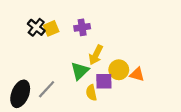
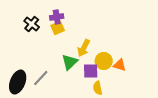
purple cross: (82, 27) -> (57, 17), moved
yellow square: (51, 28) -> (58, 28), moved
yellow semicircle: (91, 93) -> (98, 88), moved

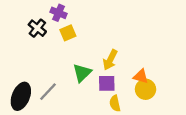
purple cross: (57, 17) -> (59, 13), moved, turned 32
yellow arrow: (84, 48) -> (110, 60), moved
yellow circle: (104, 61) -> (146, 89), moved

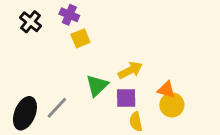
black cross: (37, 28) -> (31, 22), moved
yellow arrow: (110, 60) -> (130, 70), turned -144

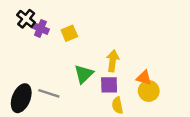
purple cross: (69, 15) -> (40, 28), moved
yellow arrow: (130, 70) -> (113, 61), turned -55
gray line: (57, 108) -> (49, 93), turned 65

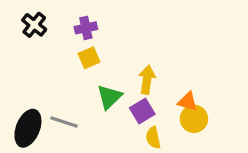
purple cross: (40, 28) -> (86, 28), moved, turned -35
yellow square: (69, 33) -> (89, 58), moved
purple square: (109, 85) -> (142, 111), turned -30

